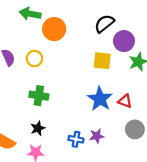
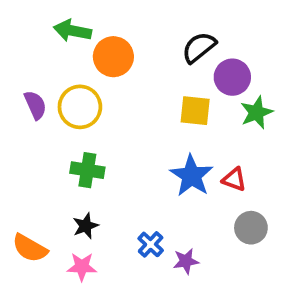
yellow circle: (34, 58) -> (80, 107), size x1.5
purple star: (97, 136) -> (186, 261), moved
blue cross: (76, 139) -> (151, 244), turned 32

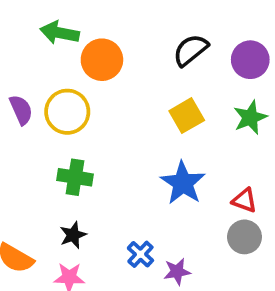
purple circle: (232, 77) -> (250, 60), moved
yellow square: (195, 111) -> (187, 116), turned -36
red triangle: (234, 179) -> (244, 200), moved

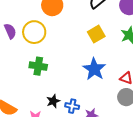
black star: (73, 235) -> (53, 101), moved
blue cross: (140, 254) -> (72, 106), turned -32

